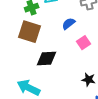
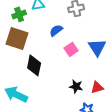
black diamond: (47, 59) -> (34, 65), turned -75

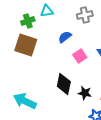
black diamond: (34, 65) -> (64, 84), moved

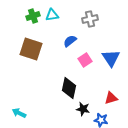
green cross: (28, 21) -> (33, 16), moved
black star: (85, 93) -> (83, 109), moved
cyan arrow: (25, 101) -> (19, 113), moved, size x0.6

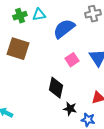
gray cross: (90, 19) -> (93, 14), moved
blue semicircle: (70, 41) -> (64, 29), moved, size x1.6

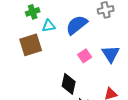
cyan triangle: (39, 15) -> (49, 26), moved
brown square: (18, 49) -> (31, 45), turned -35

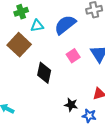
brown square: (31, 45) -> (19, 45), turned -30
black diamond: (69, 84) -> (44, 73), moved

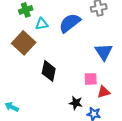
pink square: (73, 56) -> (91, 79), moved, turned 32

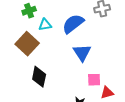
blue triangle: (104, 52) -> (82, 53), moved
black diamond: (49, 71) -> (39, 77), moved

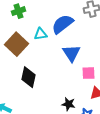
cyan triangle: (45, 25) -> (40, 34), moved
pink square: (94, 80) -> (88, 73), moved

